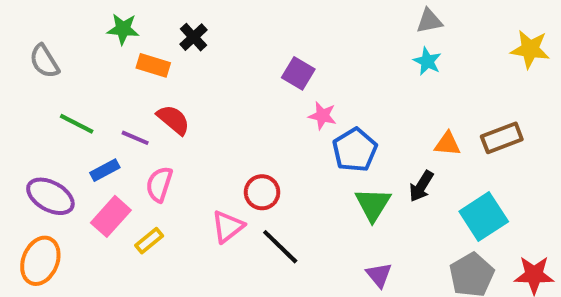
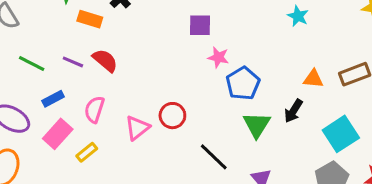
purple square: (298, 73) -> (200, 25), turned -30
purple line: (135, 138) -> (73, 62), moved
pink triangle: (228, 227) -> (137, 128), moved
black line: (280, 247) -> (214, 157), moved

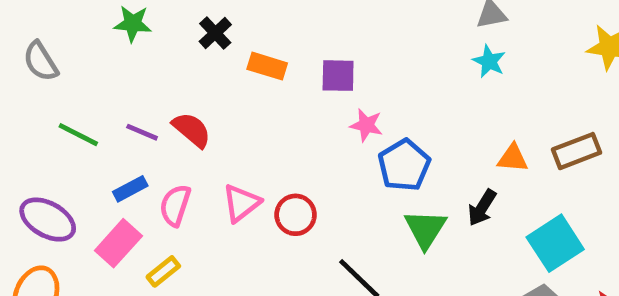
orange rectangle: (90, 19) -> (267, 66), moved
blue rectangle: (53, 99) -> (130, 189), moved
pink triangle: (137, 128) -> (241, 203), moved

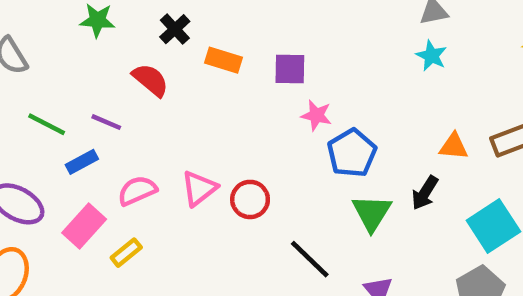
red semicircle: (192, 130) -> (150, 80), moved
blue rectangle: (130, 189) -> (82, 162), moved
pink semicircle: (175, 205) -> (137, 191), turned 48

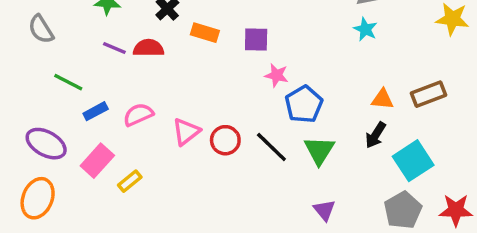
red semicircle: (150, 80) -> (149, 48), turned -40
purple line: (106, 122) -> (114, 48), moved
pink semicircle: (137, 191) -> (138, 115), moved
black arrow: (425, 193) -> (376, 135), moved
black line: (310, 259) -> (271, 147), moved

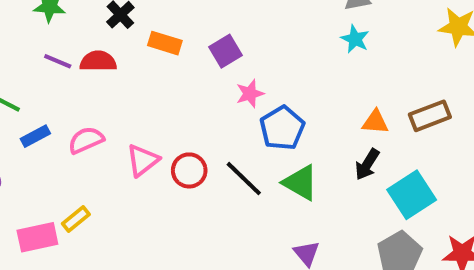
purple square: (256, 39) -> (226, 51), turned -32
pink star: (277, 75) -> (250, 94), turned -30
green triangle: (319, 150) -> (300, 183), turned -32
pink rectangle: (97, 161) -> (37, 237), moved, turned 36

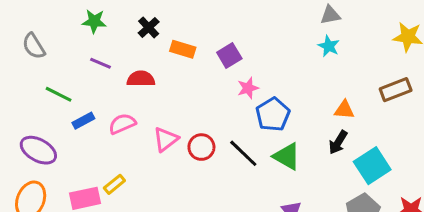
red semicircle: (98, 61) -> (141, 79), moved
brown rectangle: (430, 116) -> (396, 90), moved

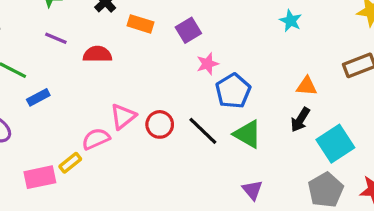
pink semicircle: (122, 124) -> (96, 139), moved

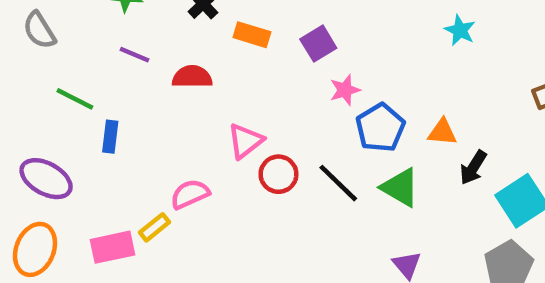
orange triangle: (307, 86) -> (442, 132), moved
blue rectangle: (38, 97) -> (110, 137), turned -55
pink triangle: (123, 116) -> (245, 141), moved

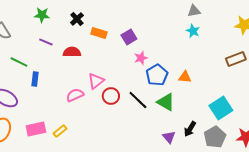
black arrow: (473, 168) -> (190, 129), moved
pink semicircle: (190, 194) -> (75, 95), moved
yellow rectangle: (155, 227) -> (60, 131), moved

